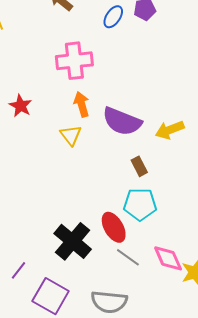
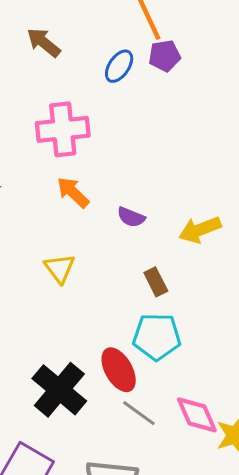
orange arrow: (82, 104) -> (73, 192), turned -30
purple semicircle: (122, 121) -> (131, 217), size x0.5
yellow triangle: (71, 135) -> (59, 268), moved

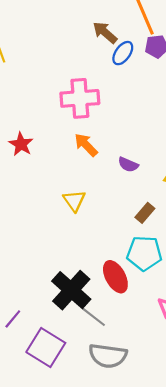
brown arrow: (44, 43) -> (105, 33), moved
brown rectangle: (156, 282) -> (145, 213), turned 66
gray line: (139, 413) -> (94, 317), moved

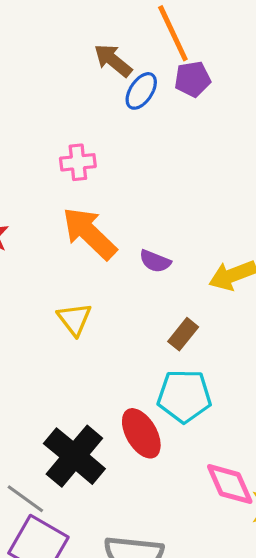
pink cross: (80, 98) -> (78, 162), size x0.6
orange arrow: (86, 145) -> (89, 233), size x1.5
gray line: (94, 317) -> (25, 499), moved

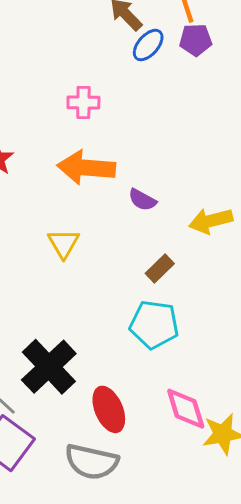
orange arrow: (89, 233) -> (86, 168), turned -46
red ellipse: (141, 433) -> (109, 409), moved

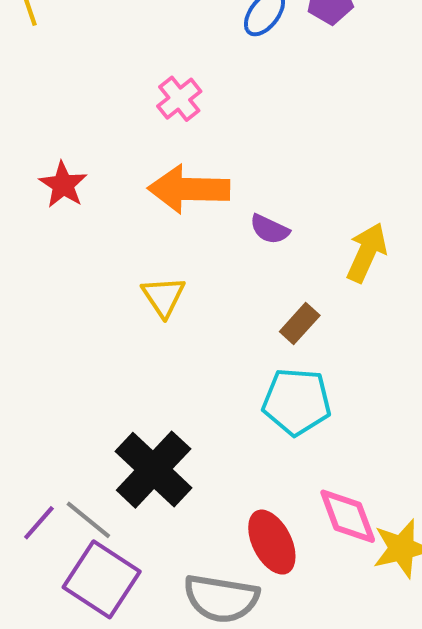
pink cross: (83, 103) -> (179, 99), turned -36
yellow arrow: (211, 221) -> (367, 253), turned 132
red ellipse: (109, 409) -> (272, 542), moved

